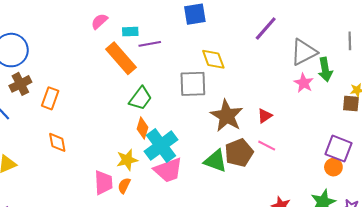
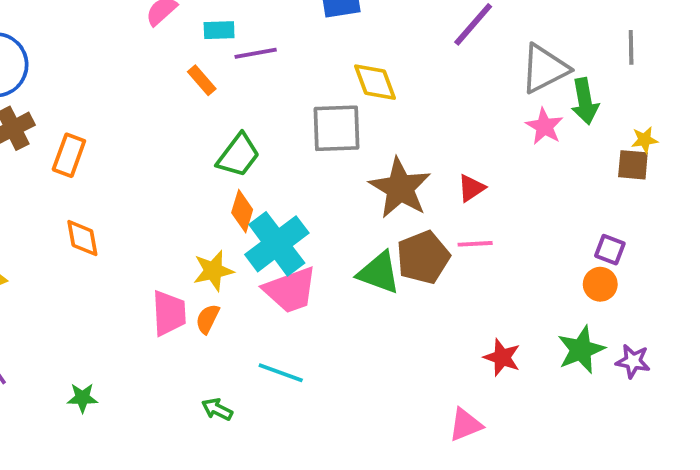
orange rectangle: (121, 58) -> (202, 80), size x0.5
pink line: (267, 146) -> (475, 244), turned -30
purple square: (339, 149) -> (610, 250), size x0.6

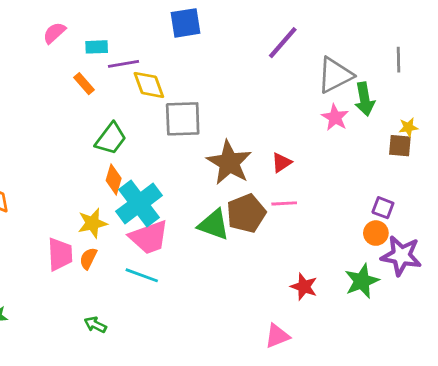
yellow diamond: (375, 82) -> (149, 85), moved
purple star: (633, 361) -> (401, 256), moved, size x1.6
cyan line: (281, 373) -> (142, 275), moved

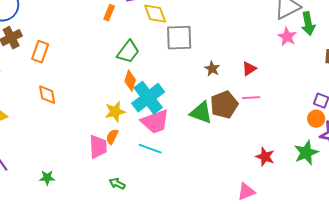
orange rectangle: (84, 84) -> (109, 13), turned 63
brown star: (229, 163) -> (212, 69), size x0.5
pink trapezoid: (60, 254) -> (98, 147), moved

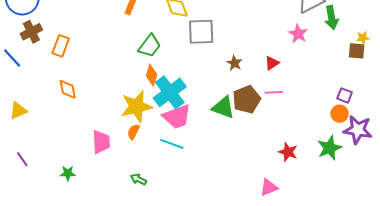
pink star: (287, 37) -> (298, 34), moved
yellow star: (115, 112) -> (136, 107), size x1.5
pink trapezoid: (98, 147) -> (101, 142), moved

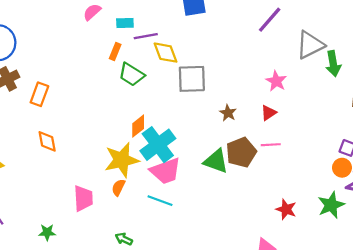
pink star: (298, 34) -> (276, 81), moved
green trapezoid: (150, 46) -> (132, 75), moved, turned 85
orange diamond: (152, 75) -> (138, 126), turned 35

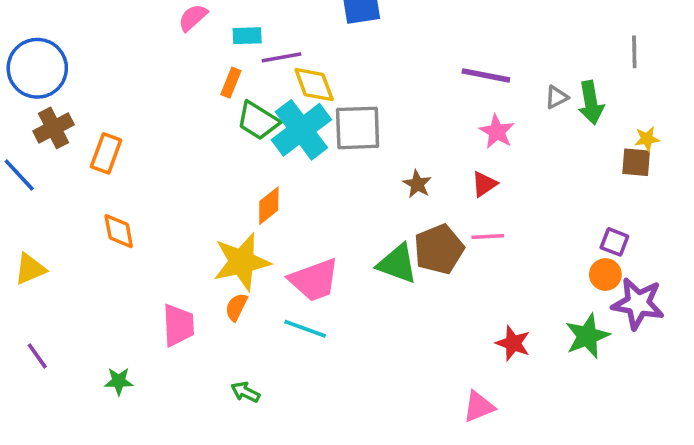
purple line: (270, 20) -> (486, 75), moved, turned 60
gray triangle: (310, 45) -> (557, 97), moved, size x0.5
cyan cross: (158, 145) -> (301, 130), moved

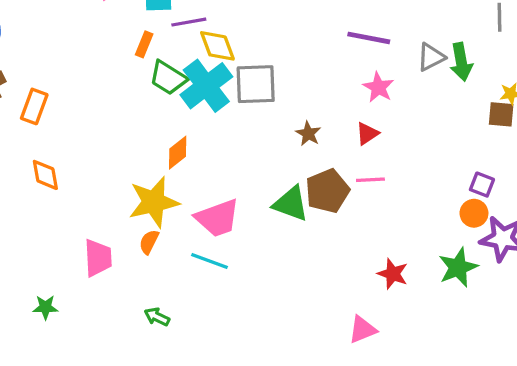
gray triangle: (557, 97) -> (431, 57), size x1.4

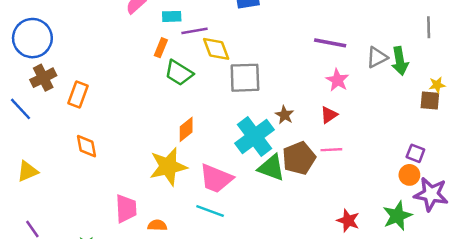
cyan cross: (206, 86) -> (255, 137), moved
pink trapezoid: (217, 218) -> (216, 179), turned 42
orange semicircle: (149, 242) -> (157, 225), moved, turned 66

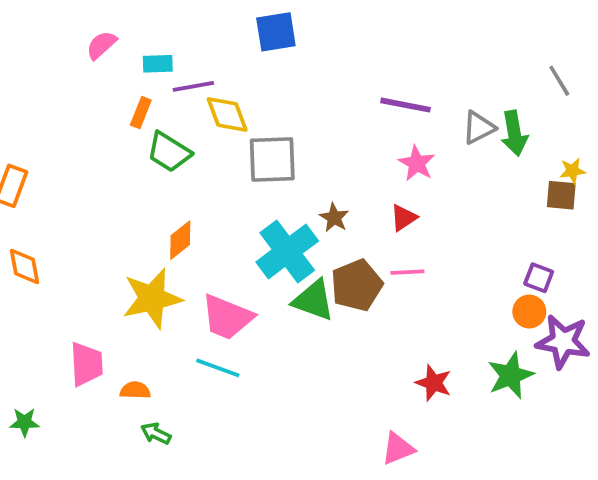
gray line: (429, 27) -> (559, 81), turned -30

